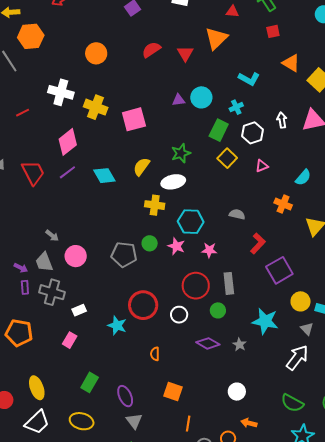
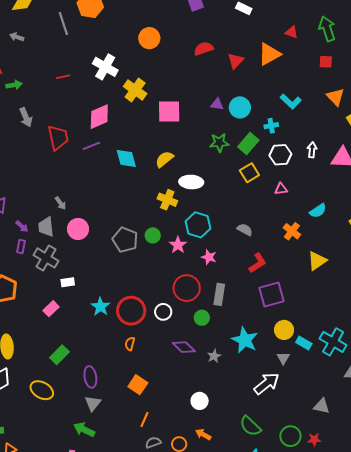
green star: (181, 153) -> (219, 143), moved
red circle: (143, 305) -> (131, 311), moved

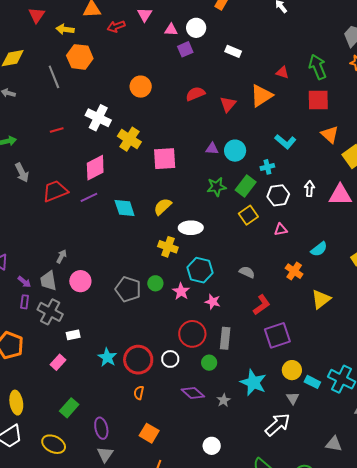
red square: (326, 62) -> (318, 100), size x1.6
red trapezoid: (58, 138) -> (55, 191), turned -96
gray arrow: (60, 203) -> (61, 256), turned -112

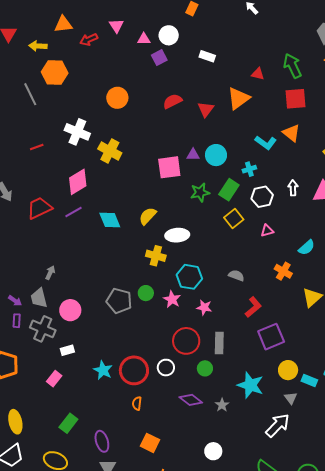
orange triangle: (330, 134) -> (291, 133), moved
pink square: (165, 159) -> (169, 167), moved
pink circle: (80, 281) -> (70, 310), moved

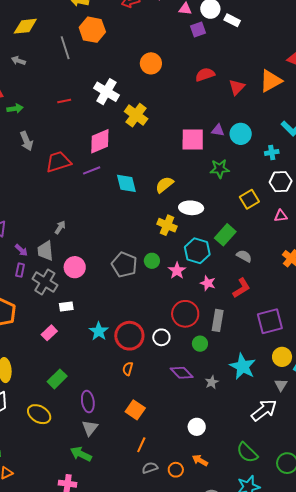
white rectangle: (207, 56) -> (232, 20), moved
green rectangle: (229, 190) -> (225, 235), moved
red L-shape: (253, 307) -> (241, 288), moved

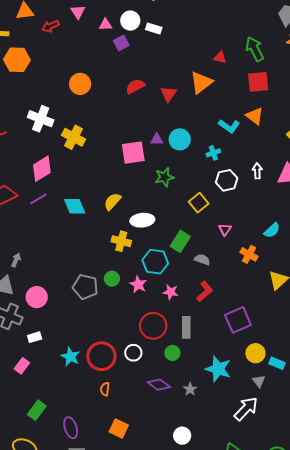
pink triangle: (281, 216) -> (225, 229), moved, turned -40

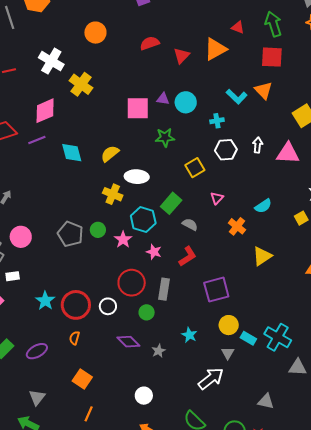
cyan star: (218, 369) -> (189, 335), size x0.6
purple ellipse: (71, 428) -> (37, 351), moved, turned 70

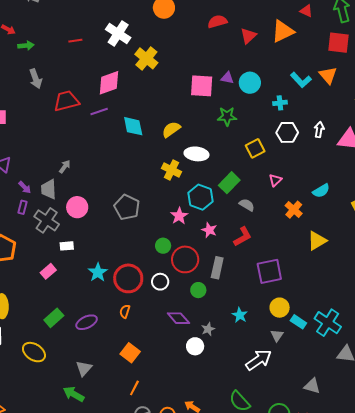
green circle: (98, 230) -> (163, 246), moved
white circle: (144, 396) -> (195, 346), moved

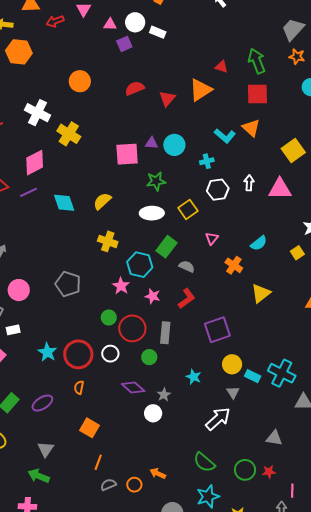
white ellipse: (197, 154) -> (152, 213), moved

